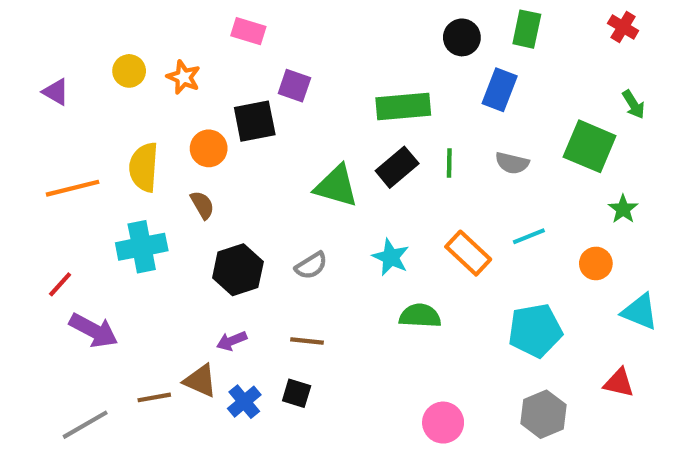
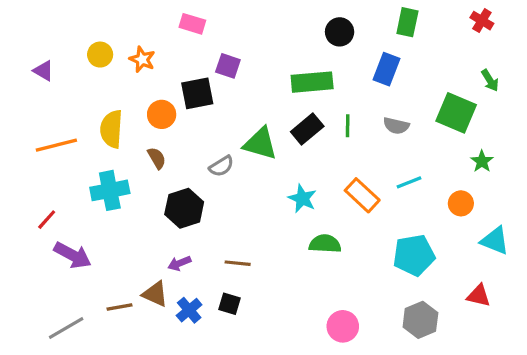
black circle: (462, 37) -> (340, 32), moved
gray semicircle: (311, 266) -> (221, 166), moved

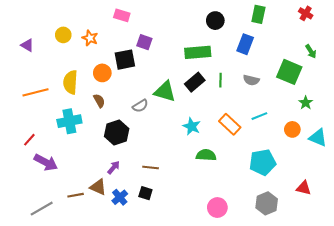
cyan triangle: (495, 241) -> (318, 138), moved
purple arrow: (179, 263) -> (114, 167), turned 152

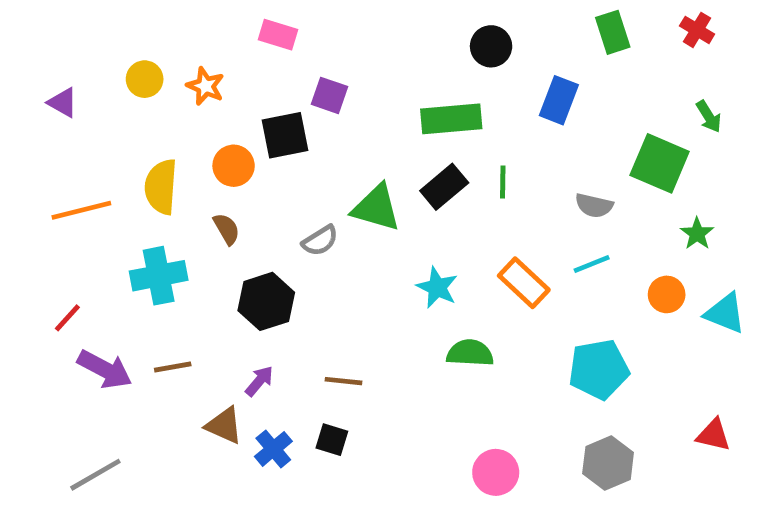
green rectangle: (258, 14) -> (613, 32), moved, turned -30
gray semicircle: (251, 80) -> (594, 206), moved
red triangle: (304, 188) -> (713, 435), moved
brown line: (76, 195) -> (173, 367), moved

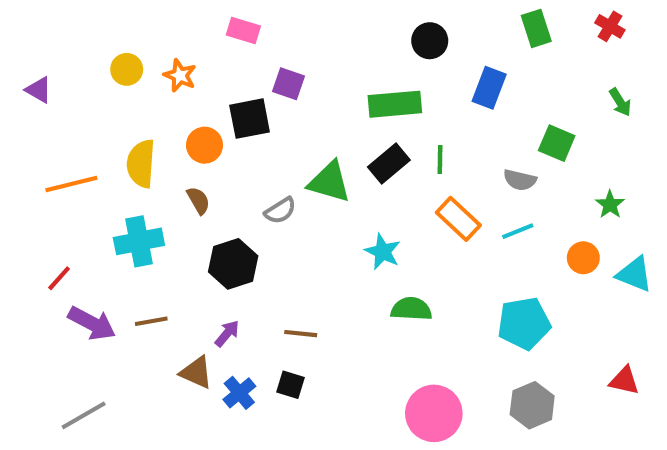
purple triangle: (63, 103) -> (39, 90), moved
green square: (660, 163) -> (557, 143), moved, size x0.7
orange rectangle: (524, 283) -> (458, 219), moved
pink circle: (496, 472) -> (434, 413), size x1.4

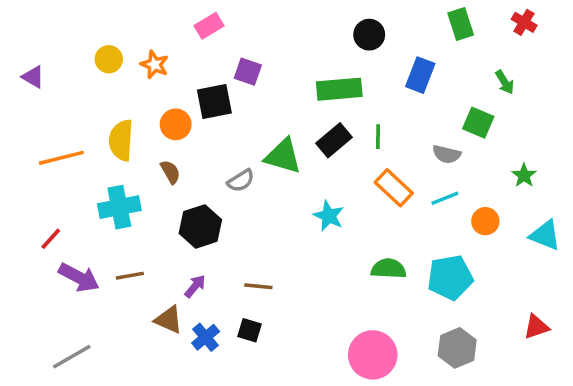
pink rectangle: (243, 30) -> (209, 26), turned -48
green arrow: (620, 102) -> (505, 82), moved
orange circle: (583, 258) -> (485, 221), moved
green semicircle: (411, 309) -> (389, 269), moved
red triangle: (624, 381) -> (536, 327), turned -32

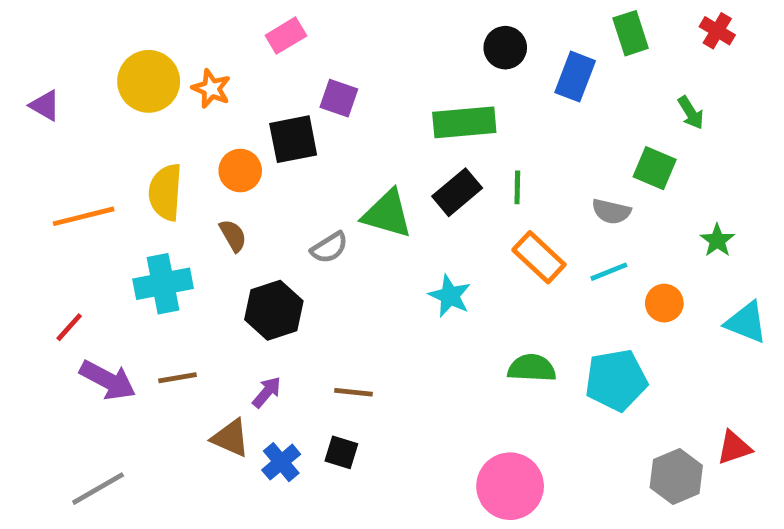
yellow circle: (109, 59) -> (149, 81), size x1.6
blue rectangle: (420, 75) -> (575, 77), moved
gray hexagon: (457, 348) -> (676, 477), moved

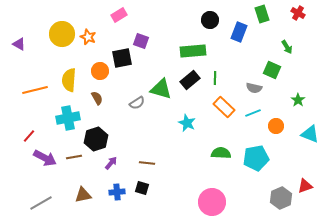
black hexagon: (274, 310) -> (96, 139), moved
brown triangle: (231, 438) -> (83, 195), moved, turned -36
blue cross: (281, 462) -> (117, 192), turned 35

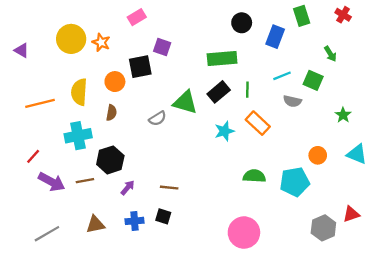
brown semicircle: (97, 98) -> (111, 113), turned 40
cyan line: (253, 113) -> (282, 76), moved
cyan star: (187, 123) -> (224, 131), moved, turned 30
orange circle: (276, 126) -> (318, 155), moved

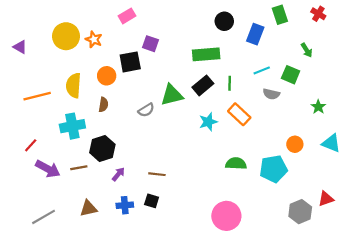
green triangle: (185, 102) -> (172, 95), turned -30

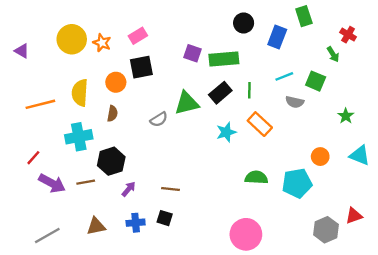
red cross: (318, 14) -> (348, 35), moved
pink rectangle: (127, 16) -> (138, 36), moved
purple square: (150, 44) -> (192, 53), moved

